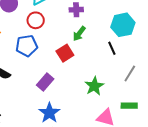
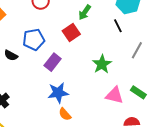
blue pentagon: (27, 46) -> (34, 40), moved
green rectangle: (129, 106) -> (138, 92), moved, turned 35
blue star: (49, 113) -> (58, 93), turned 30

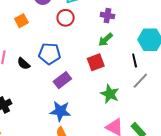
red square: (71, 32) -> (96, 62), moved
gray line: (137, 50) -> (140, 81), moved
green star: (102, 64) -> (110, 94), turned -30

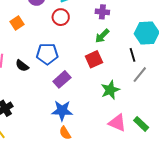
green star: (110, 94) -> (110, 90), turned 30

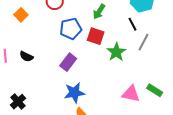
orange square: (17, 23) -> (21, 15), moved
blue pentagon: (47, 54) -> (71, 29), moved
red square: (94, 59) -> (96, 36), turned -36
green star: (110, 90) -> (116, 52), moved

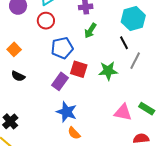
orange square: (21, 15) -> (14, 49), moved
red square: (96, 36) -> (79, 69), moved
green star: (116, 52) -> (108, 71), turned 30
blue star: (74, 93) -> (67, 112), turned 30

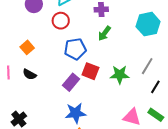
black line: (124, 43) -> (155, 87), moved, turned 56
blue star: (67, 112) -> (76, 113), turned -30

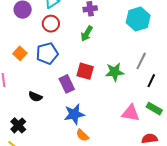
green arrow: (104, 33) -> (87, 34), moved
blue pentagon: (75, 49) -> (47, 53), moved
black semicircle: (30, 74) -> (35, 97), moved
purple rectangle: (71, 82) -> (67, 84), turned -60

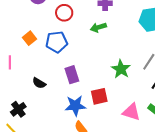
green arrow: (87, 34) -> (98, 27), turned 35
red square: (85, 71) -> (99, 96), moved, turned -36
green star: (115, 72) -> (121, 69), turned 30

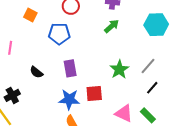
green arrow: (98, 27) -> (112, 26), moved, turned 147
orange square: (29, 38) -> (30, 15), moved, turned -32

